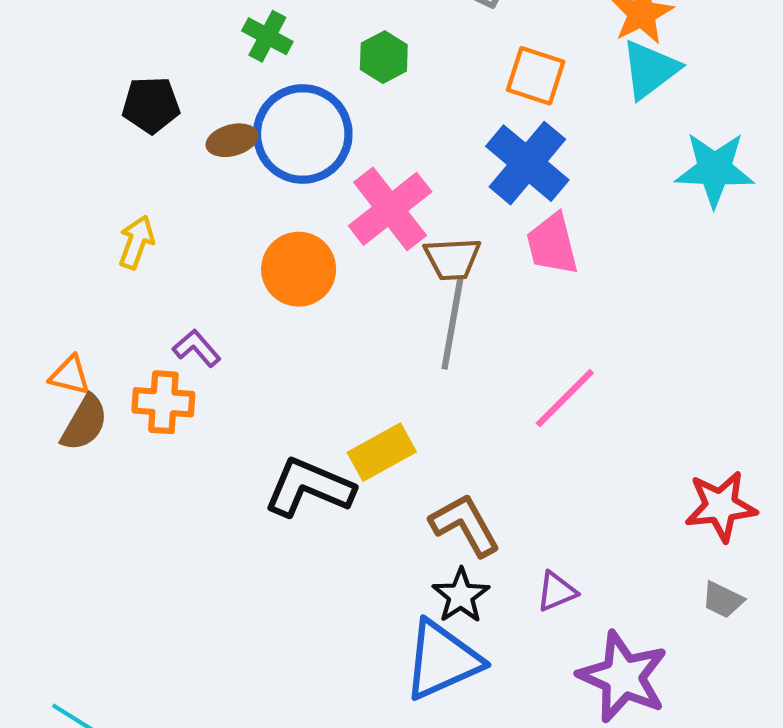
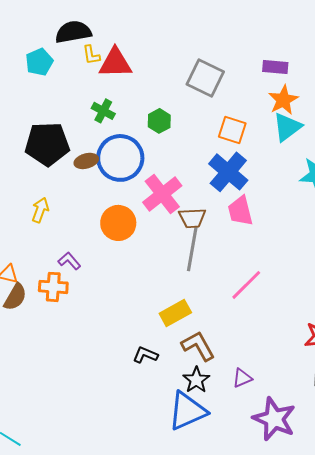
black pentagon: (151, 105) -> (47, 144), size x1.6
yellow rectangle: (382, 452) -> (175, 313), moved
black L-shape: (309, 487) -> (145, 355), moved, size x0.6

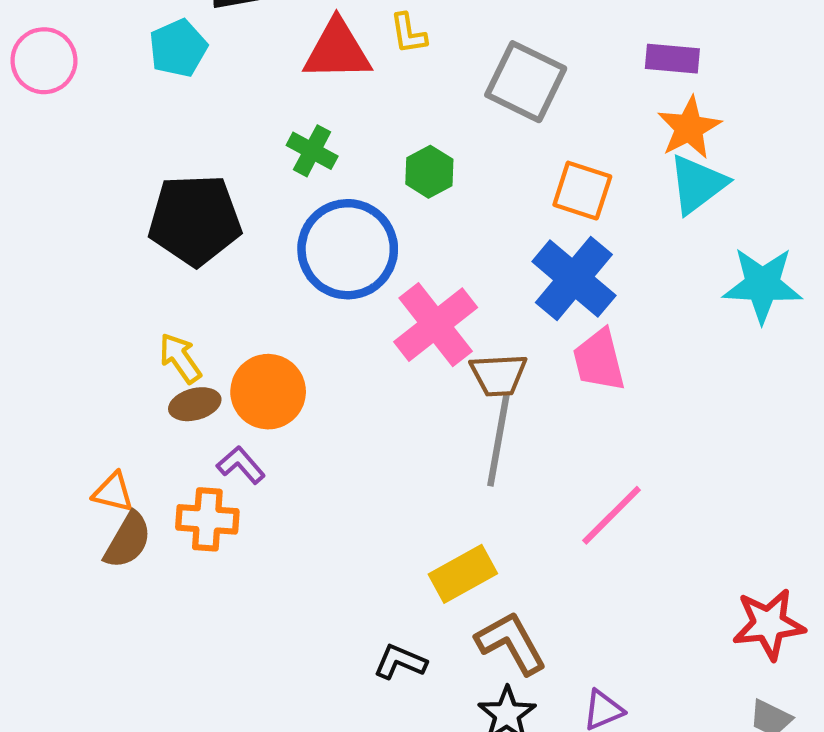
yellow L-shape: (91, 55) -> (408, 33), moved
brown ellipse: (86, 161) -> (195, 404), moved
yellow arrow: (40, 210) -> (180, 358), turned -55
orange circle: (118, 223) -> (268, 392), moved

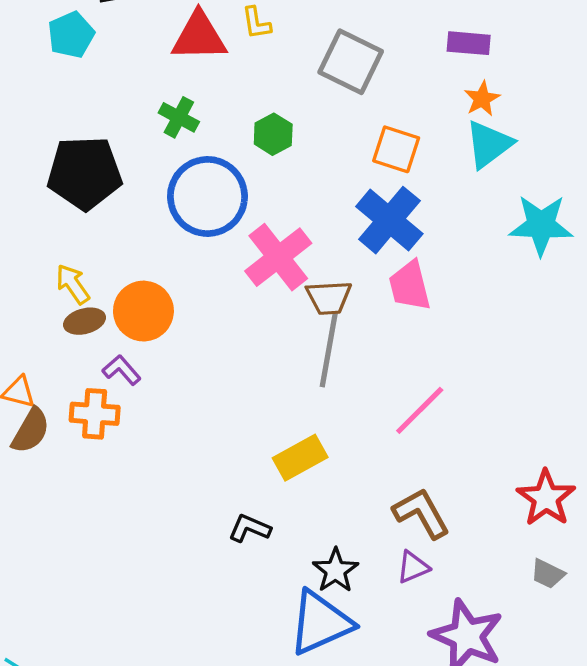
orange star: (689, 128) -> (482, 99), size x0.7
red star: (769, 624) -> (546, 498), turned -30
brown L-shape: (511, 643) -> (421, 513), moved

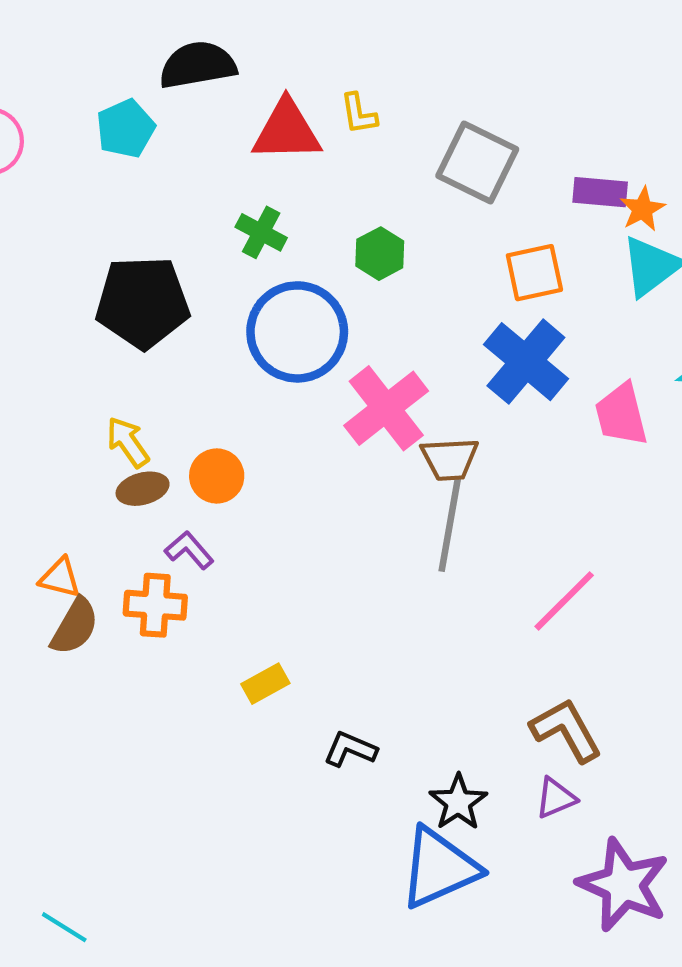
purple rectangle: (469, 43) -> (600, 192), moved
orange square: (396, 149) -> (534, 273), turned -30
pink trapezoid: (410, 286) -> (621, 415), moved
orange circle: (143, 311) -> (217, 476), size x0.7
yellow rectangle: (300, 458) -> (265, 684), moved, size x0.7

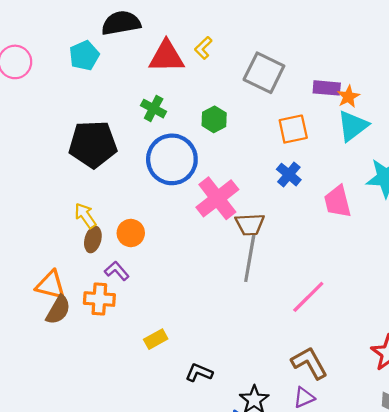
yellow L-shape: (359, 114) -> (203, 48), turned 55
blue cross: (526, 362) -> (289, 175), size x0.6
brown ellipse: (143, 489) -> (93, 239), turned -60
orange triangle: (60, 578) -> (51, 285), size x1.4

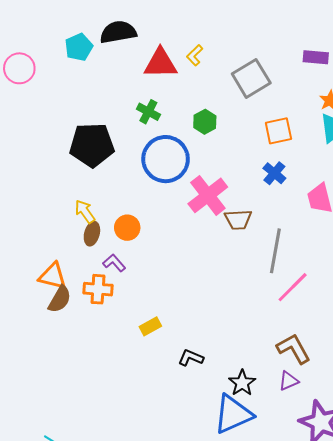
cyan pentagon: (84, 55) -> (79, 47), moved
gray square: (264, 73) -> (251, 78), turned 33
purple rectangle: (327, 88) -> (316, 57), moved
gray line: (250, 258) -> (275, 251), moved

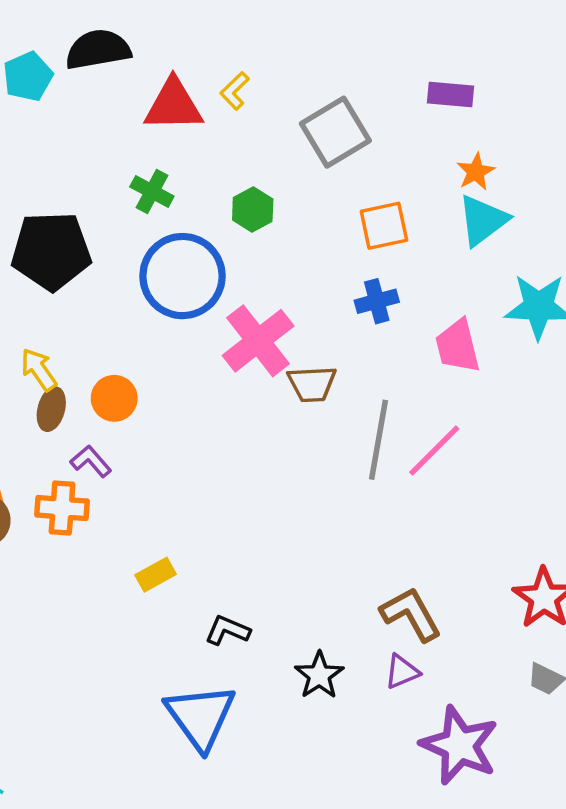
blue cross: (274, 173) -> (377, 301), turned 35
pink line: (293, 287) -> (434, 450), moved
blue triangle: (233, 414) -> (201, 717), moved, turned -42

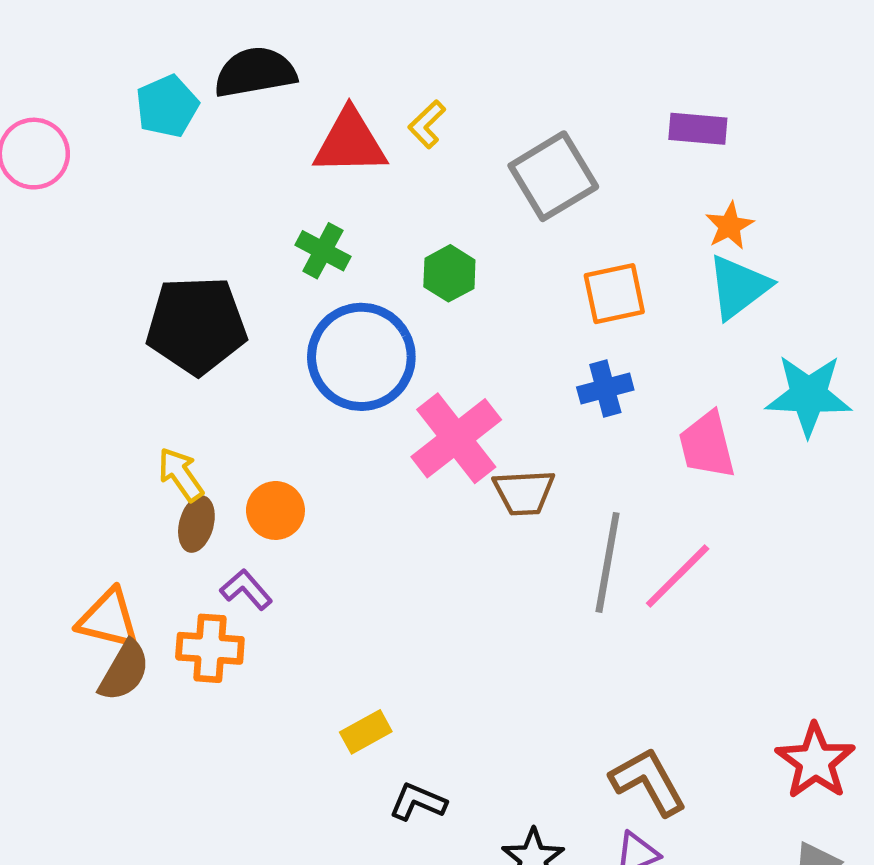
yellow rectangle: (156, 575) -> (366, 732), moved

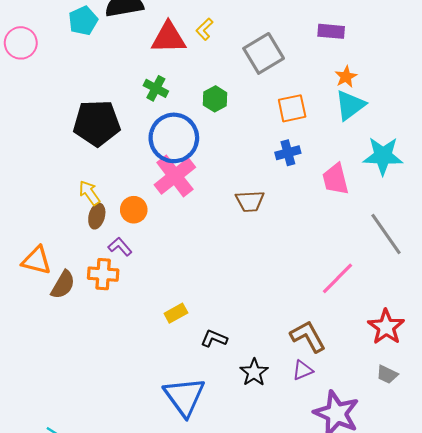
pink cross: (456, 438) -> (175, 176), moved
gray line: (608, 562) -> (386, 234), moved, turned -45
pink line: (678, 576) -> (337, 278), moved
orange triangle: (108, 619) -> (37, 260), moved
black L-shape: (418, 802) -> (214, 339), moved

